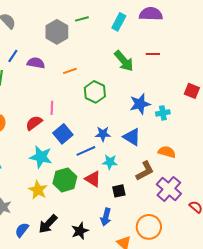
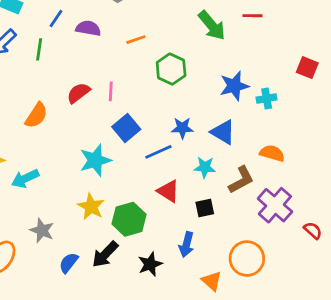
red semicircle: (34, 123) -> (78, 93), moved
cyan star: (41, 157) -> (95, 160), turned -30
cyan star: (110, 162) -> (205, 167), moved
green hexagon: (65, 180) -> (129, 219), moved

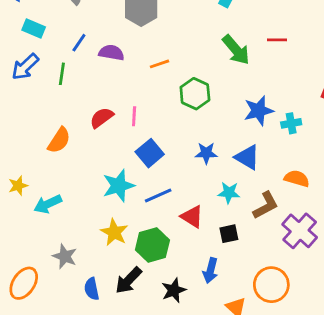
blue line: (158, 152) -> (158, 196), moved
blue semicircle: (69, 263) -> (92, 289), turned -50

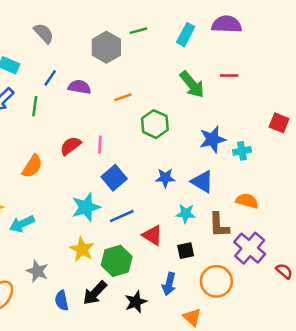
brown L-shape: (266, 205) -> (219, 225), turned 116
orange circle: (271, 285) -> (216, 281), moved

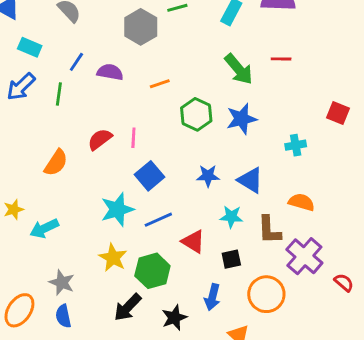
blue star: (213, 139) -> (242, 119), moved
blue semicircle: (62, 301) -> (63, 316), moved

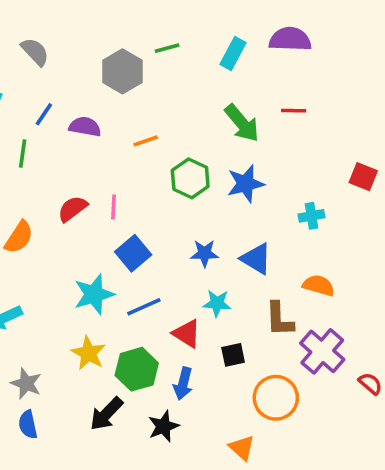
cyan star: (231, 217) -> (217, 303), moved
blue arrow: (212, 297) -> (183, 383), moved

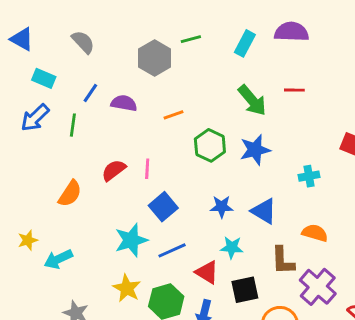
black square: (233, 355) -> (245, 290), size x1.4

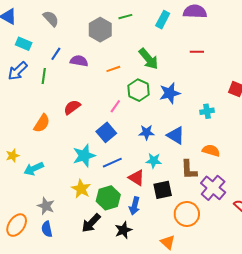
green arrow: (252, 100) -> (149, 59), moved
pink line: (147, 169) -> (115, 106), moved, turned 32

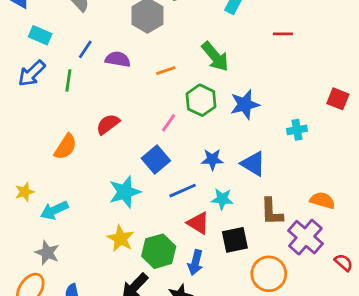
red line: (197, 52) -> (283, 34), moved
orange semicircle: (211, 151) -> (322, 200), moved
blue line: (112, 163) -> (183, 191), moved
gray star: (46, 206) -> (47, 253), moved

